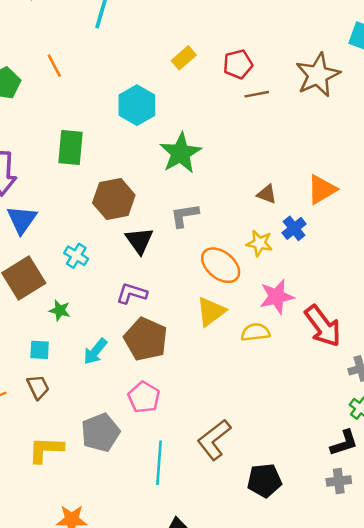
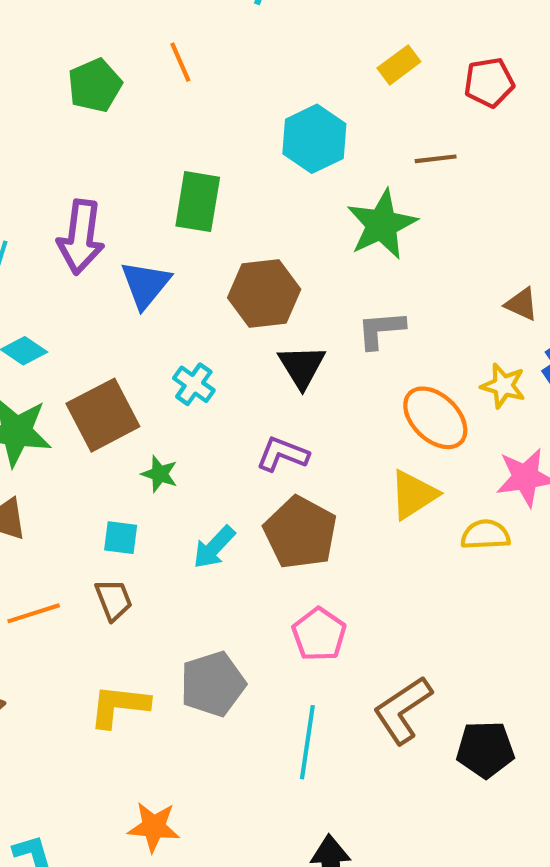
brown line: (257, 94) -> (436, 159), moved
blue triangle: (22, 220) -> (145, 284), moved
pink pentagon: (144, 397) -> (319, 634), moved
black pentagon: (264, 481) -> (485, 749), moved

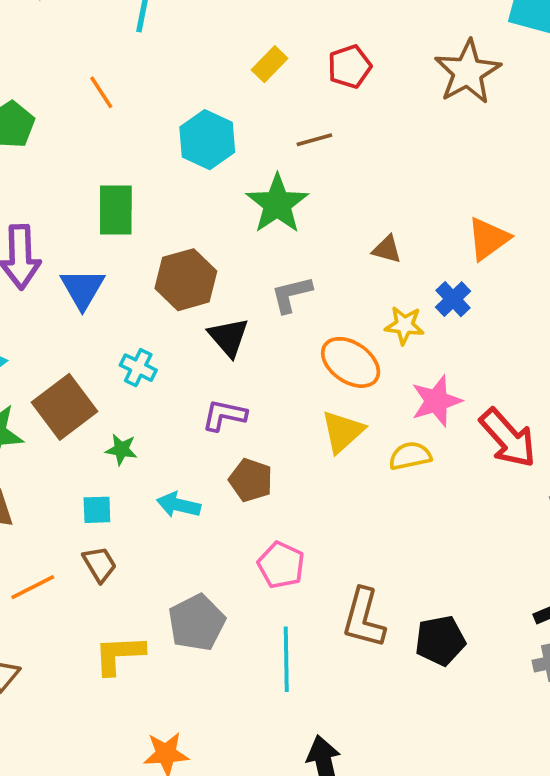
orange line: (180, 62) -> (101, 92), moved
brown triangle: (522, 304) -> (387, 249), moved
brown pentagon: (300, 533) -> (251, 480), size x0.7
cyan arrow: (214, 547) -> (179, 505), turned 69
brown L-shape: (403, 710) -> (364, 618), turned -32

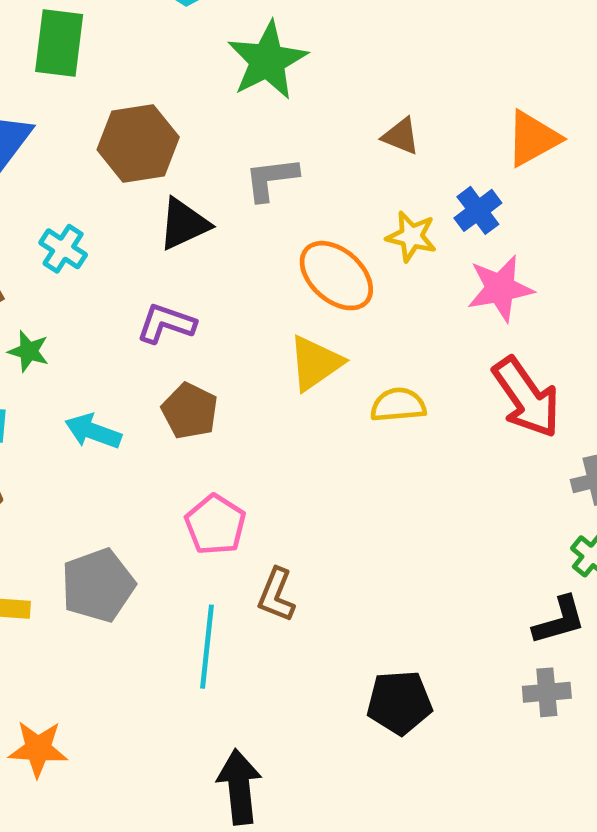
black triangle: (229, 337) -> (184, 224), turned 39
pink star: (436, 401) -> (500, 288), moved
brown L-shape: (364, 618) -> (276, 595), moved, size x0.7
black pentagon: (440, 641) -> (399, 702), moved

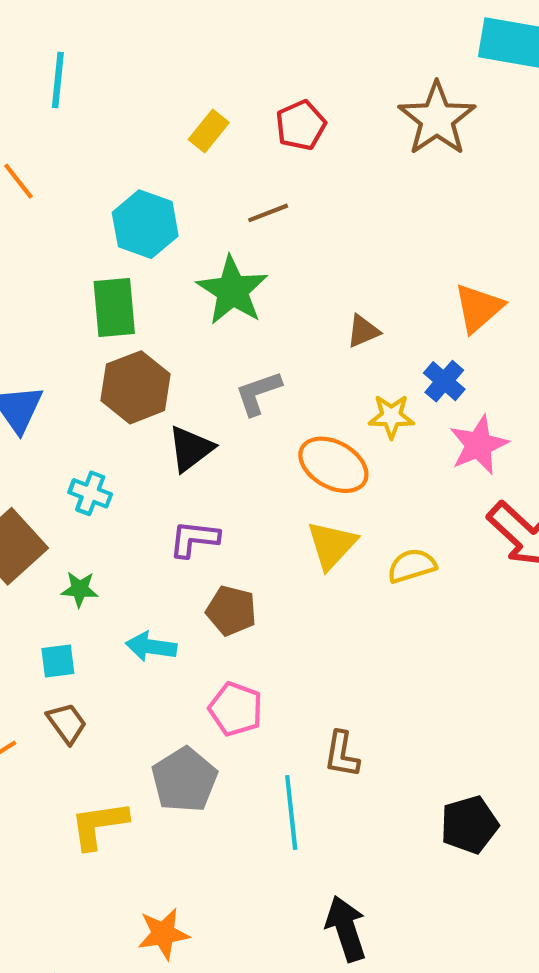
green rectangle: (59, 43) -> (114, 308), moved
brown triangle: (401, 136) -> (363, 331), turned -33
pink pentagon: (215, 525) -> (236, 709), moved

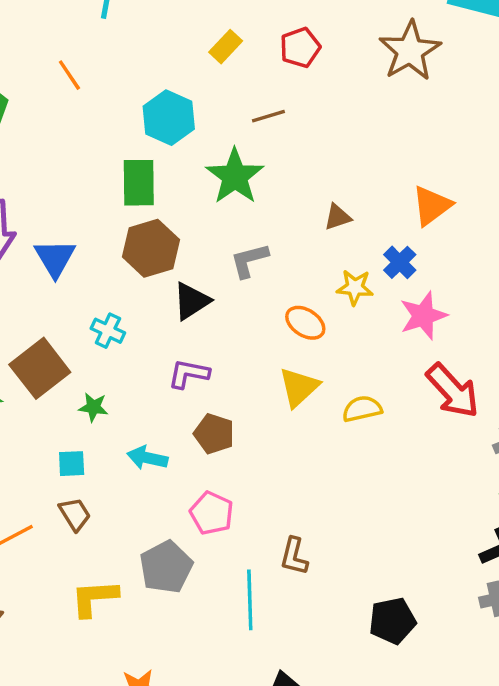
orange ellipse: (333, 465) -> (305, 323), size x0.7

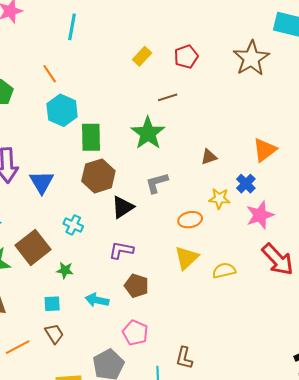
cyan hexagon: (169, 118) -> (62, 110), moved
orange ellipse: (305, 323) -> (190, 220), turned -45

